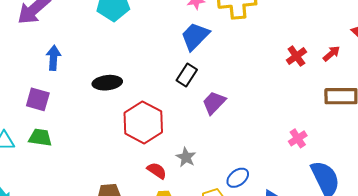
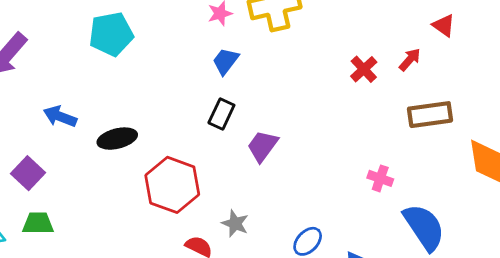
blue trapezoid: (195, 36) -> (225, 61), size x0.7
blue arrow: (54, 58) -> (60, 116), moved, turned -65
purple square: (38, 99) -> (28, 173), turned 35
pink cross: (298, 138) -> (380, 178), turned -30

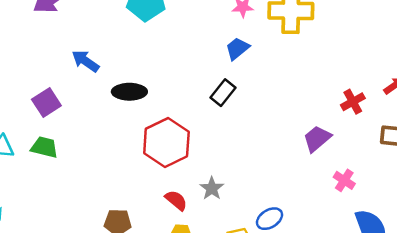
red cross: (364, 69) -> (353, 102), moved
purple trapezoid: (263, 146) -> (317, 139), moved

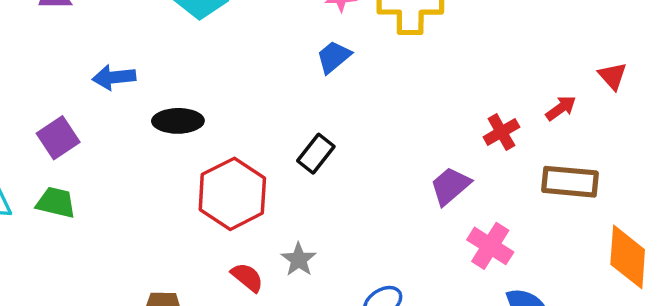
blue arrow: (85, 61) -> (114, 77), turned -40
black rectangle: (223, 93) -> (316, 154), moved
pink cross: (344, 180) -> (490, 246), size x1.4

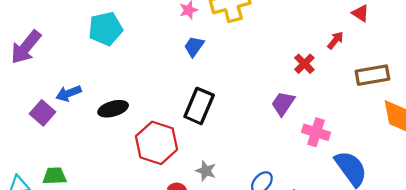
purple square: (58, 138) -> (43, 113), moved
black rectangle: (316, 154) -> (199, 106), size x1.5
brown rectangle: (570, 182) -> (372, 75), moved

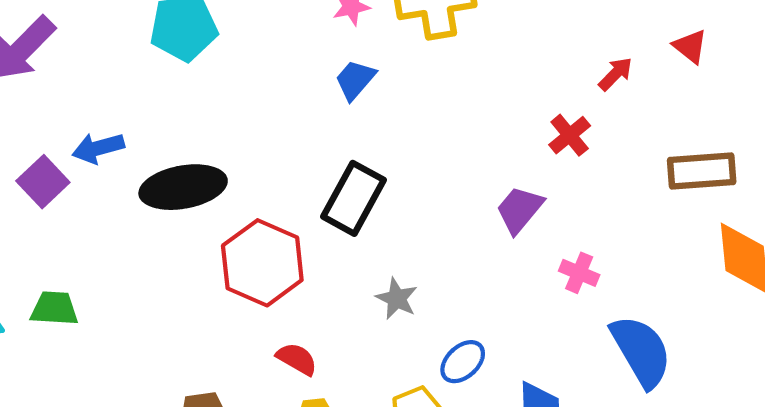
red arrow: (335, 40) -> (616, 74), moved
black ellipse: (113, 109) -> (183, 187), size x1.4
pink cross: (316, 132) -> (579, 273), size x0.7
gray star: (206, 171) -> (397, 299), moved

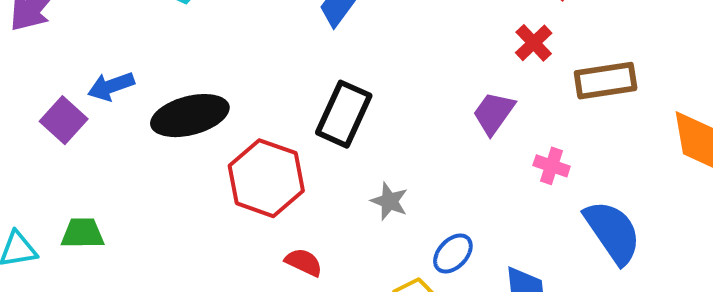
brown rectangle: (702, 171) -> (606, 81), moved

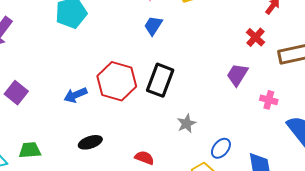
blue arrow: (111, 86) -> (75, 95), moved
black ellipse: (190, 116) -> (90, 142), moved, size x0.6
red hexagon: (266, 178) -> (117, 81), moved
gray star: (389, 201) -> (187, 124), turned 30

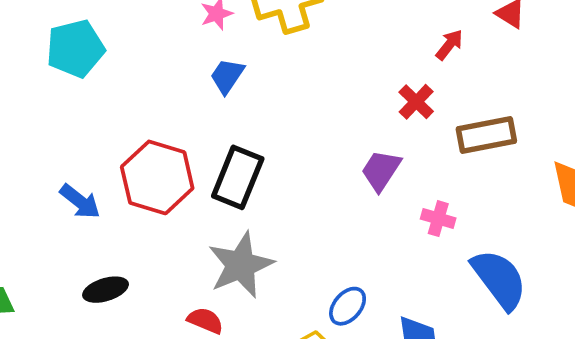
blue arrow: (75, 95) -> (80, 201), turned -120
gray star: (187, 124) -> (241, 265), moved, size x1.8

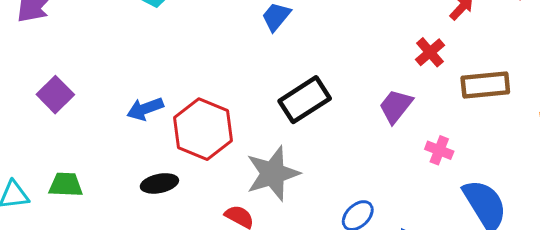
red hexagon: (157, 177) -> (203, 129), moved
black rectangle: (238, 177) -> (305, 100), moved, turned 30
blue arrow: (80, 201) -> (145, 109), turned 116

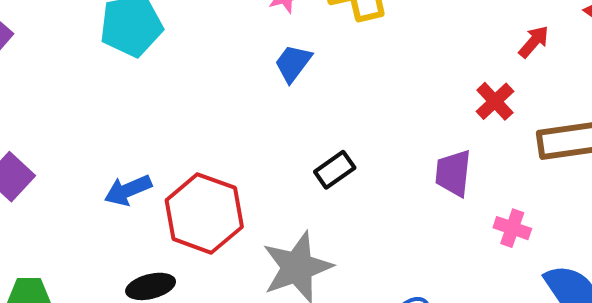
black rectangle: (305, 100) -> (335, 170), size x0.6
purple trapezoid: (396, 106) -> (453, 173), turned -30

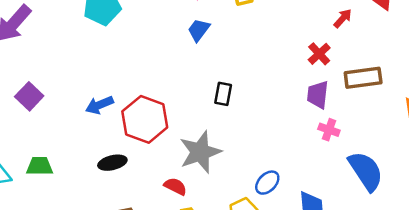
black rectangle: (335, 170) -> (223, 94), turned -45
purple trapezoid: (453, 173) -> (318, 95), moved

